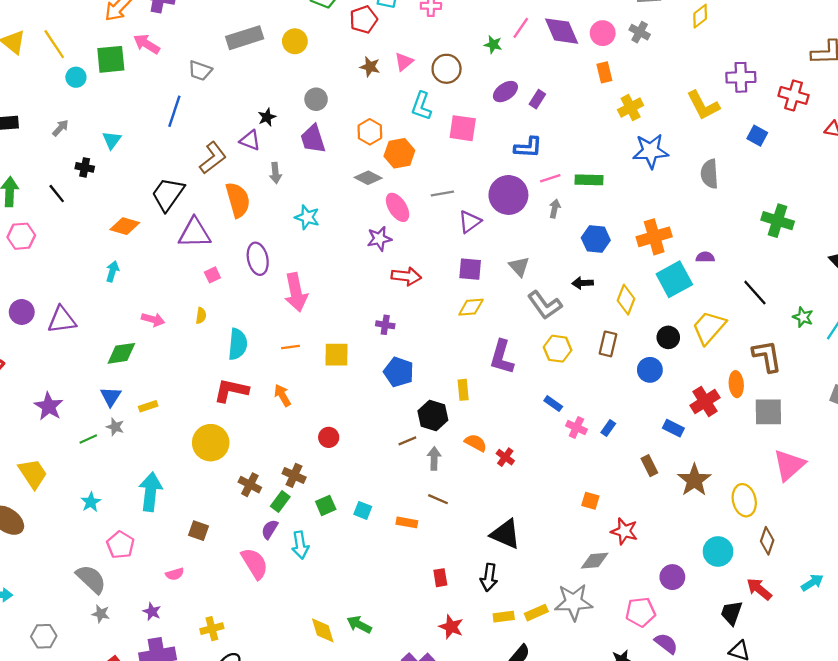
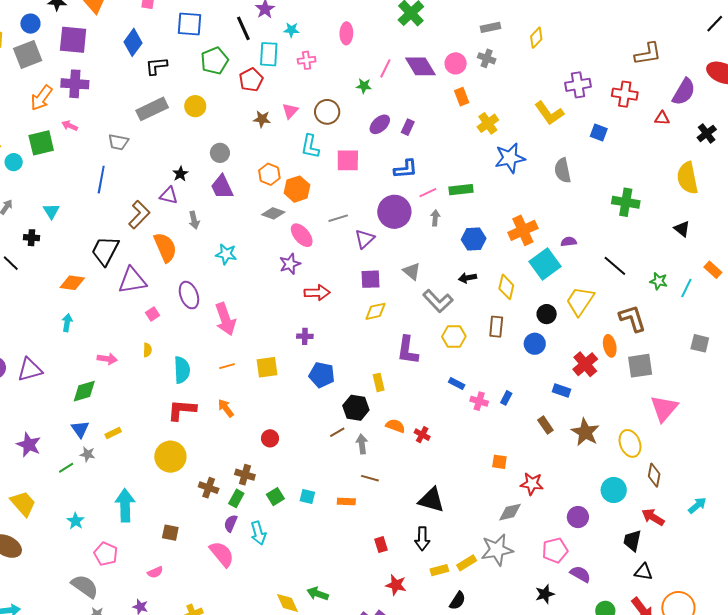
pink arrow: (147, 44) -> (70, 126), size x0.7

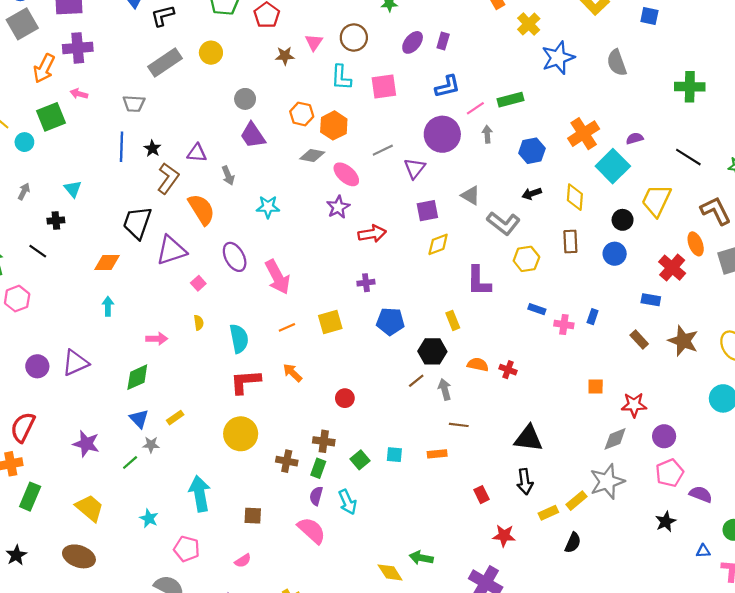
black star: (180, 174) -> (152, 148), moved
purple circle: (578, 517) -> (664, 436), moved

